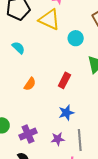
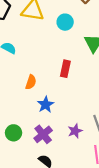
blue star: (66, 113) -> (46, 105), moved

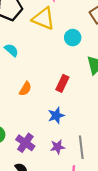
blue star: (46, 105) -> (56, 115), moved
purple cross: (43, 134) -> (25, 143), turned -30

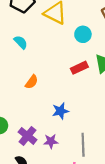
red rectangle: (62, 83) -> (79, 68), moved, turned 35
purple star: (58, 147) -> (51, 141), moved

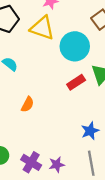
cyan circle: (83, 34) -> (75, 46), size x1.6
blue star: (60, 111) -> (90, 131), moved

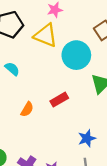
red rectangle: (76, 82) -> (59, 100), moved

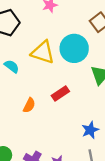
yellow triangle: (46, 35) -> (43, 52), moved

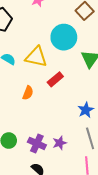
yellow triangle: (43, 52) -> (36, 57), moved

